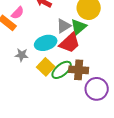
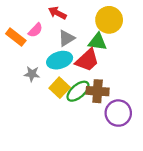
pink semicircle: (18, 13) -> (35, 30), moved
gray triangle: (64, 26) -> (66, 38), moved
green triangle: (79, 27) -> (98, 42), turned 48

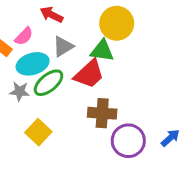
cyan ellipse: (60, 60) -> (33, 64), moved
yellow square: (60, 88) -> (38, 132), moved
green ellipse: (78, 91) -> (49, 83), moved

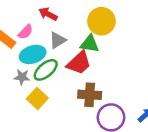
yellow square: (38, 132) -> (37, 98), moved

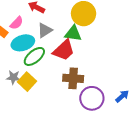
gray star: (22, 77) -> (13, 77), moved

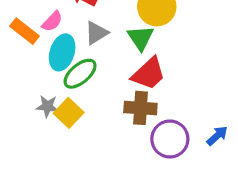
green triangle: (73, 33) -> (140, 38), turned 48
cyan ellipse: (23, 43) -> (62, 52), turned -55
red trapezoid: (64, 50) -> (149, 74), moved

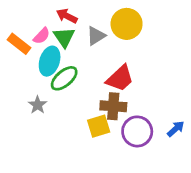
gray triangle: (96, 33) -> (96, 36), moved
green triangle: (140, 38) -> (64, 37), moved
gray star: (47, 106) -> (38, 105), turned 30
yellow square: (69, 113) -> (99, 126), moved, turned 30

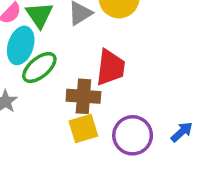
red trapezoid: (120, 78) -> (111, 67), turned -40
brown cross: (113, 106) -> (83, 96), moved

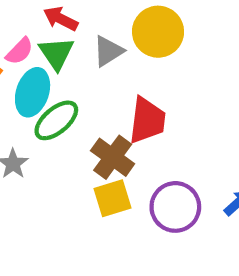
brown cross: (83, 96) -> (113, 157), turned 32

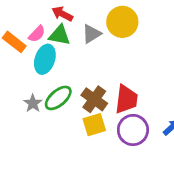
green triangle: (56, 53) -> (60, 35), turned -45
green ellipse: (56, 120) -> (58, 98), moved
red trapezoid: (147, 120) -> (126, 99), moved

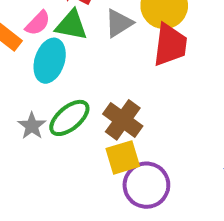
red trapezoid: (126, 99) -> (170, 45), moved
purple circle: (133, 130) -> (146, 185), moved

